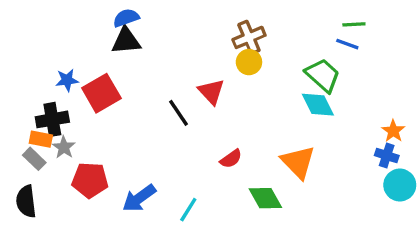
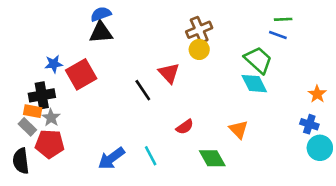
orange star: (393, 131) -> (317, 94), moved
orange triangle: (298, 162) -> (239, 129), size x0.7
red pentagon: (90, 180) -> (50, 144), moved
cyan line: (188, 210) -> (151, 156), moved, turned -60

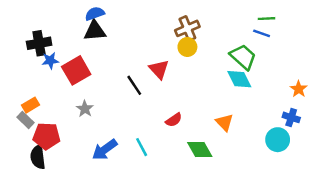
black cross: (42, 95) -> (39, 43), moved
orange rectangle: (33, 111) -> (30, 105), turned -42
gray star: (51, 118) -> (85, 109), moved
cyan circle: (320, 148) -> (278, 140), moved
black semicircle: (21, 161) -> (38, 157), moved

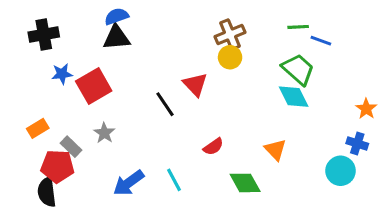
green line: (266, 19) -> (298, 27), moved
black cross: (39, 43) -> (44, 35), moved
gray rectangle: (25, 120) -> (71, 147), moved

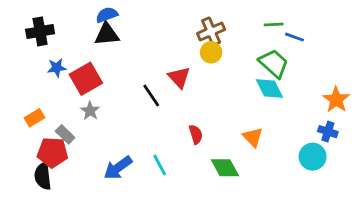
orange star: (366, 109) -> (336, 100), size x1.4
gray star: (104, 133) -> (90, 111), moved
red semicircle: (213, 147) -> (196, 134), turned -72

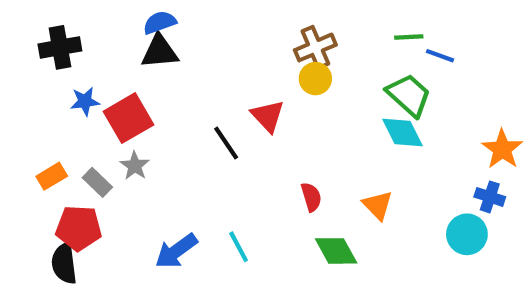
gray rectangle: (65, 134) -> (97, 182), moved
red semicircle: (196, 134) -> (311, 197), moved

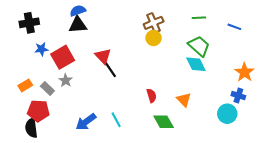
blue line: (440, 56) -> (234, 27), moved
red triangle: (268, 116) -> (103, 56), moved

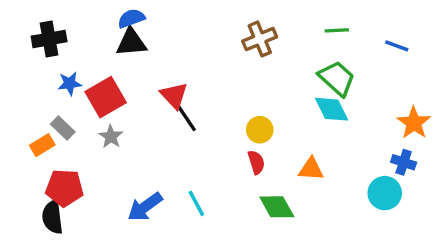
yellow circle: (154, 38) -> (260, 130), moved
gray rectangle: (47, 88) -> (63, 128), moved
orange triangle: (184, 100) -> (311, 169), turned -42

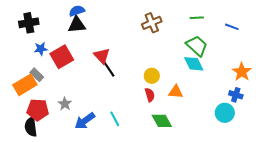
gray star: (111, 137) -> (65, 104), moved
orange rectangle: (42, 145) -> (25, 85), size x1.6
orange triangle: (311, 169) -> (176, 92), moved

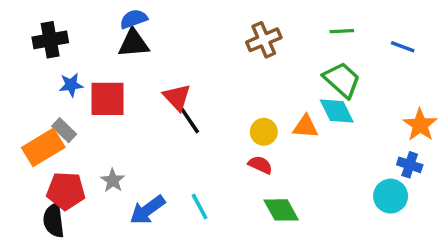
red square: (62, 57) -> (108, 99), turned 30
orange triangle: (176, 92) -> (305, 127), moved
red semicircle: (150, 95) -> (260, 165), turned -48

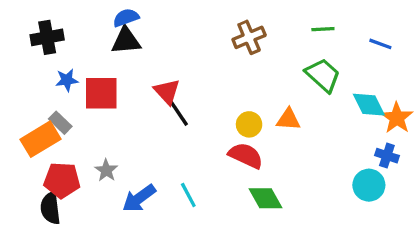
cyan diamond: (337, 111) -> (369, 105), moved
red semicircle: (260, 165) -> (246, 156), size x1.5

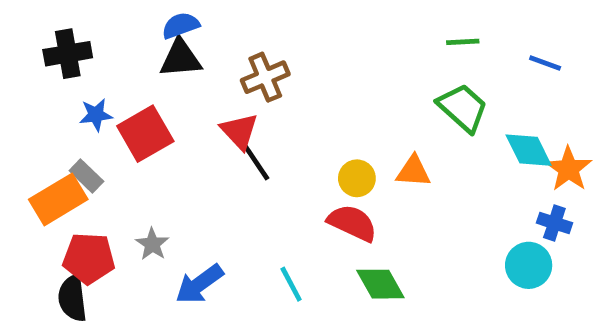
brown cross: (249, 37) -> (265, 77), moved
red square: (101, 93) -> (145, 134), turned -30
cyan line: (188, 195) -> (291, 284), moved

